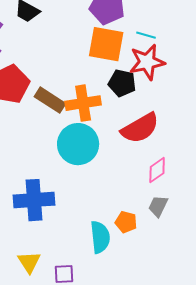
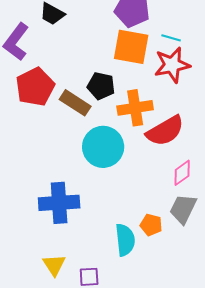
black pentagon: (122, 83) -> (101, 86), moved
orange cross: (83, 103) -> (135, 108), moved
gray trapezoid: (158, 206) -> (183, 209), size x1.4

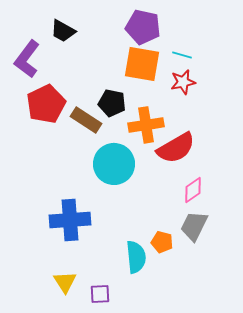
red star: (172, 65) -> (183, 82), size x0.7

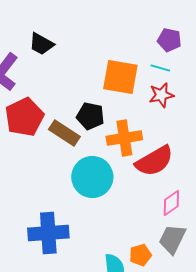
purple pentagon: (143, 27) -> (169, 40), moved, size x0.7
orange pentagon: (162, 242) -> (140, 255), turned -30

